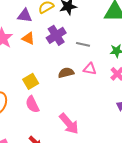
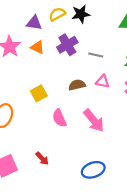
pink semicircle: (32, 104) -> (59, 118), moved
pink arrow: (69, 124) -> (94, 120), moved

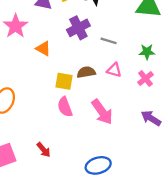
orange triangle: (37, 47) -> (43, 48), moved
yellow square: (39, 93) -> (64, 81), moved, turned 35

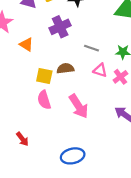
gray line: (109, 41) -> (92, 48), moved
pink triangle: (114, 70) -> (100, 70), moved

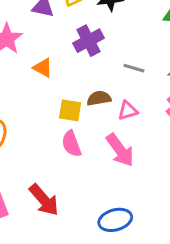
pink triangle: (100, 70) -> (128, 111), moved, turned -32
red arrow: (22, 139) -> (44, 200), size x1.6

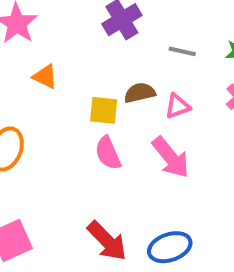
orange triangle: (43, 68) -> (45, 77), moved
red arrow: (44, 200) -> (107, 241), moved

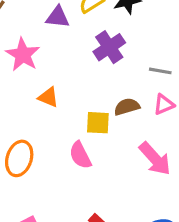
pink triangle: (177, 106) -> (164, 104), moved
pink semicircle: (108, 153) -> (80, 155), moved

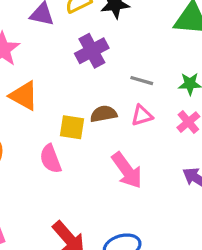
orange triangle: (48, 97) -> (24, 96), size x1.4

